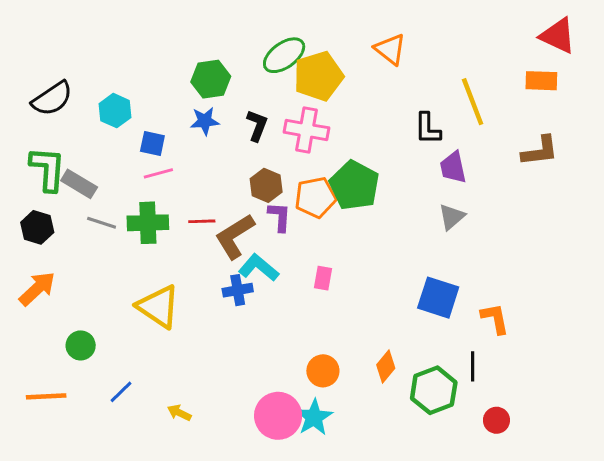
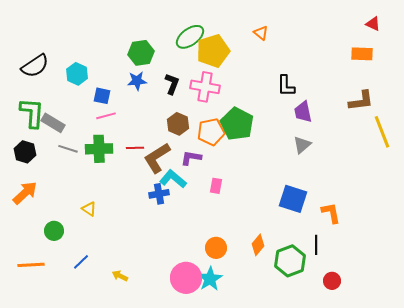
red triangle: (558, 36) -> (373, 24), size x0.6
orange triangle: (390, 49) -> (261, 33), size x0.7
yellow line: (473, 102) -> (382, 132), moved
purple L-shape: (280, 217) -> (191, 158), moved, turned -85
yellow triangle: (158, 307) -> (89, 209), moved, size x0.5

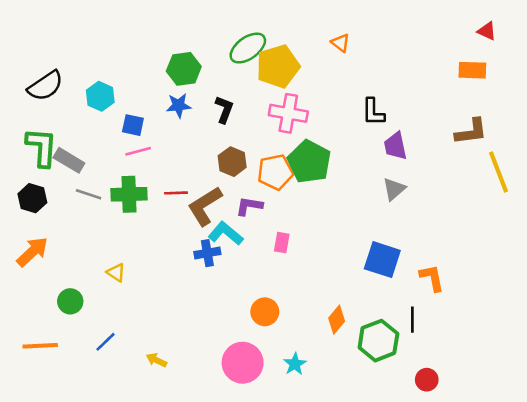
pink cross: (205, 87) -> (288, 113), moved
orange circle: (216, 248) -> (265, 312), moved
cyan star: (210, 279) -> (295, 364), moved, size x0.7
red circle: (332, 281) -> (427, 380), moved

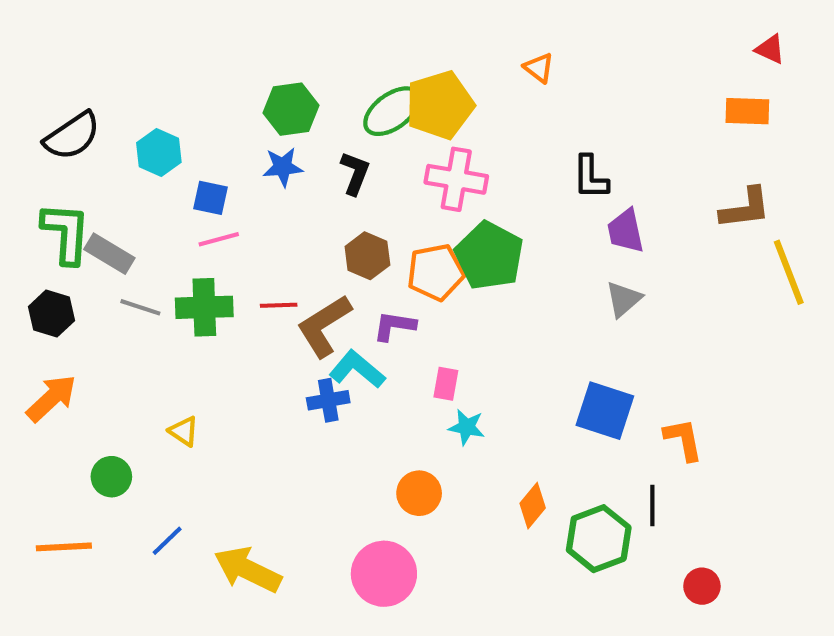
green ellipse: (248, 48) -> (392, 111), moved
yellow arrow: (156, 360) -> (248, 570), size x2.0
cyan star: (295, 364) -> (467, 427), moved, turned -30
red circle: (427, 380) -> (702, 586), moved

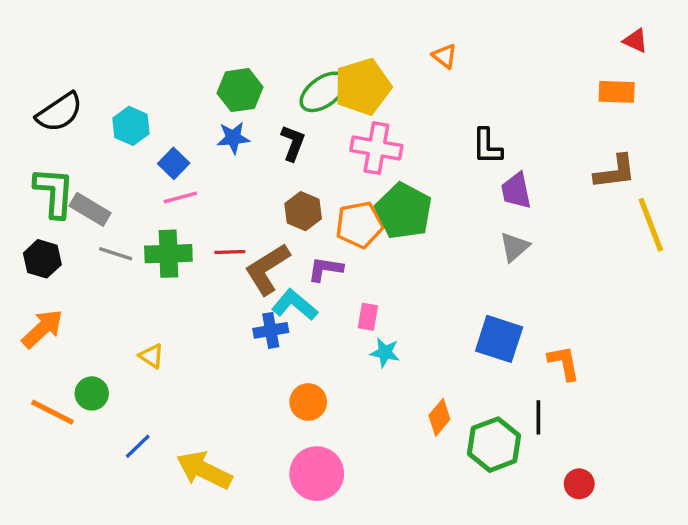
blue square: (210, 198) -> (174, 163), turned 32
orange circle: (419, 493) -> (308, 402), moved
orange line: (64, 547) -> (53, 412), moved, turned 30

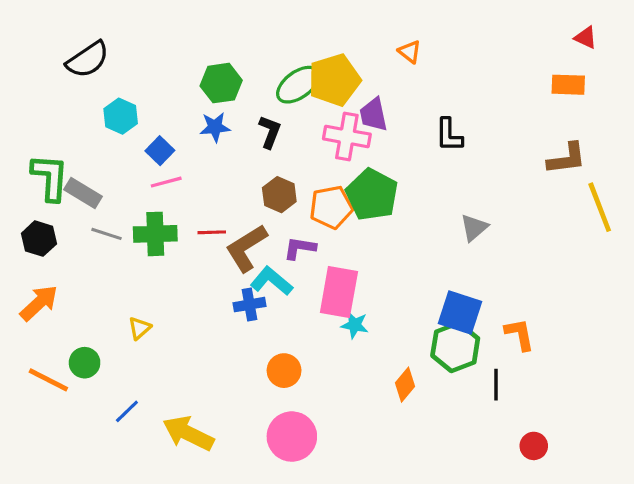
black semicircle: (59, 112) -> (88, 60), moved
purple trapezoid: (516, 191) -> (374, 115), moved
pink rectangle: (368, 317) -> (339, 292), size x2.0
yellow triangle: (151, 356) -> (140, 328), turned 45
green hexagon: (494, 445) -> (455, 347), moved

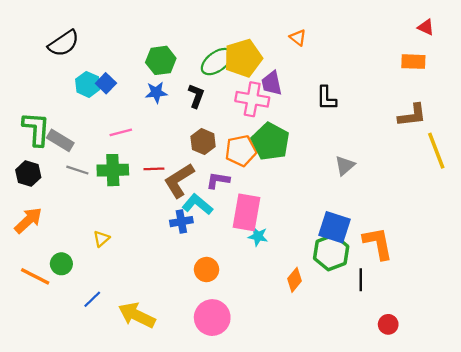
blue square: (160, 151) -> (106, 83), moved
orange L-shape: (520, 334) -> (378, 243), size x1.4

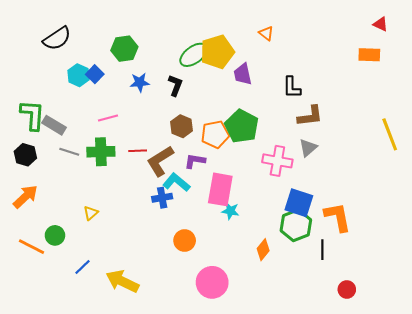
green hexagon: (161, 60) -> (124, 49), moved
pink cross: (252, 99) -> (277, 161), moved
brown L-shape: (412, 115) -> (310, 116), moved
pink circle: (212, 318) -> (212, 282), moved

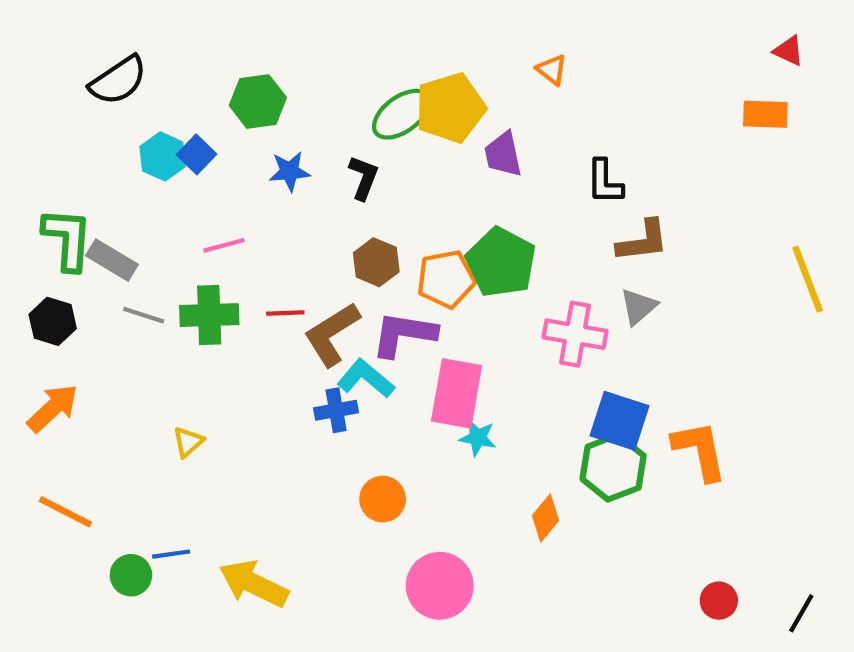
purple L-shape: (195, 161) -> (404, 334), size x1.5
green circle: (55, 235) -> (131, 575), moved
black line: (322, 250) -> (801, 613), moved, turned 30
blue line: (83, 267) -> (171, 554), turned 36

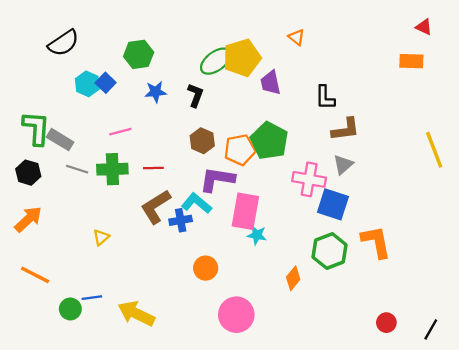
brown L-shape: (332, 334) -> (156, 207), moved
blue square: (619, 421) -> (333, 204), moved

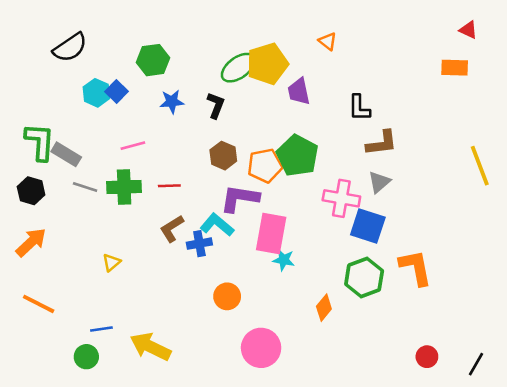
brown L-shape: (156, 207) -> (172, 228), size x0.7
green circle: (70, 309) -> (86, 357), moved

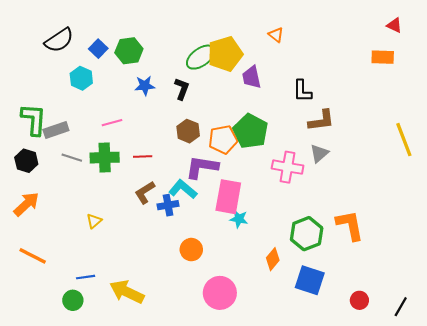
blue square: (117, 91) -> (98, 49), moved
gray rectangle: (66, 154) -> (56, 130), turned -50
blue square: (368, 226) -> (310, 280), moved

